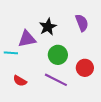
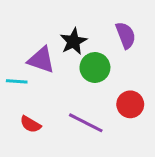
purple triangle: (27, 39) -> (41, 60), turned 30
green circle: (58, 55) -> (95, 67), moved

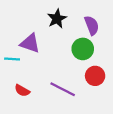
black star: (73, 41) -> (57, 19), moved
green circle: (95, 67) -> (83, 49), moved

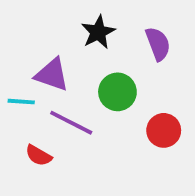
green circle: (83, 49) -> (117, 92), moved
purple line: (63, 89) -> (71, 123), moved

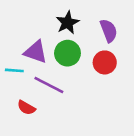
green circle: (117, 92) -> (67, 53), moved
red circle: (164, 130) -> (105, 62), moved

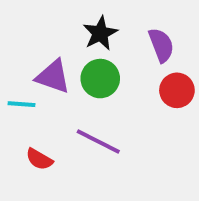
red circle: (105, 62) -> (177, 90), moved
purple line: (49, 85) -> (98, 141), moved

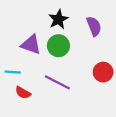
red circle: (177, 90) -> (103, 72), moved
cyan line: (22, 104) -> (13, 72), moved

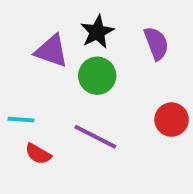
purple triangle: (31, 45) -> (51, 51), moved

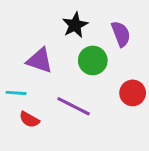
purple triangle: (51, 51) -> (40, 60), moved
green circle: (97, 76) -> (93, 60), moved

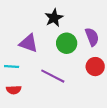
purple semicircle: (121, 34) -> (92, 37), moved
red semicircle: (29, 120) -> (14, 90), moved, turned -32

